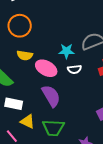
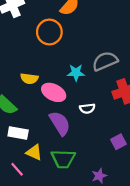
orange circle: (20, 26) -> (49, 32), moved
white semicircle: (74, 69) -> (87, 108), moved

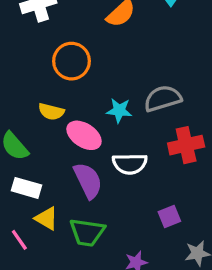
orange circle: (49, 32) -> (71, 61), moved
white semicircle: (87, 108) -> (130, 164), size x1.5

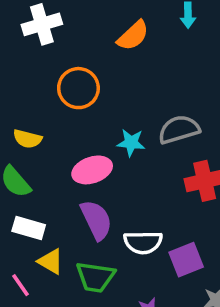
yellow semicircle: (51, 112) -> (27, 139), moved
pink ellipse: (84, 135) -> (92, 170), turned -52
white semicircle: (130, 164) -> (143, 242), moved
purple square: (169, 216) -> (186, 260), size x1.4

